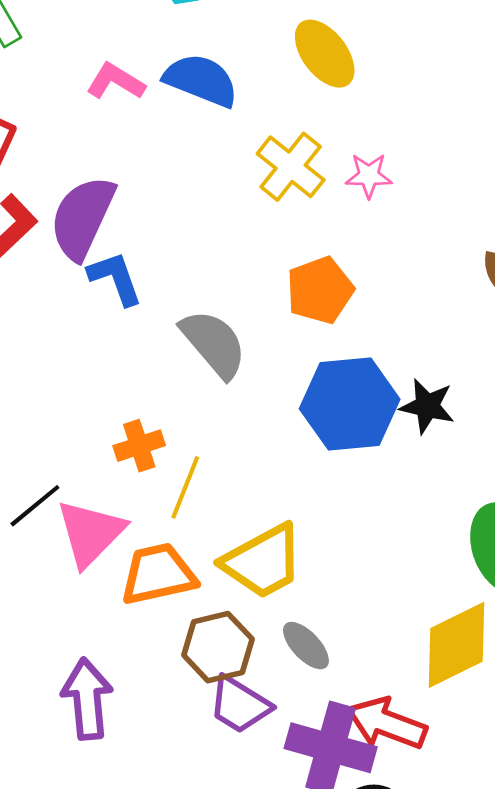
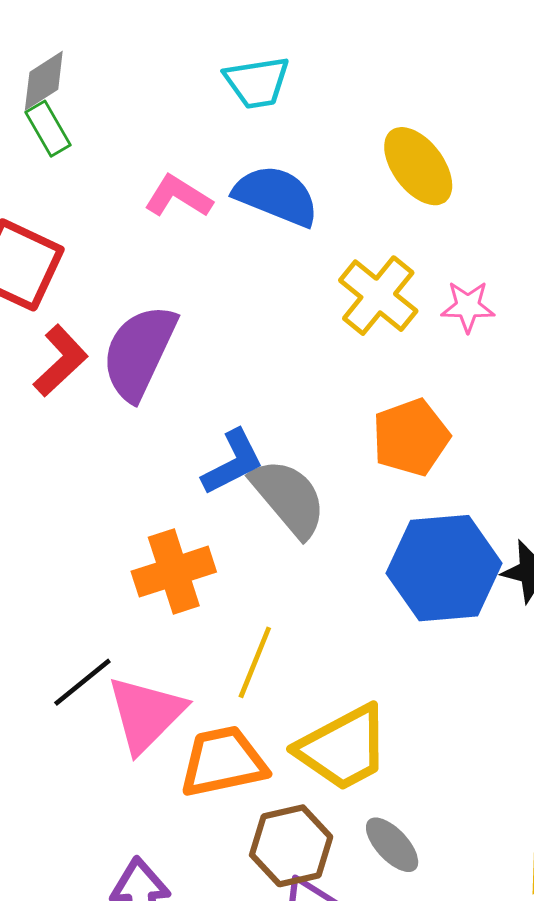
blue L-shape: (115, 278) -> (233, 462), moved, turned 82
orange cross: (139, 446) -> (174, 572), moved, size x1.4

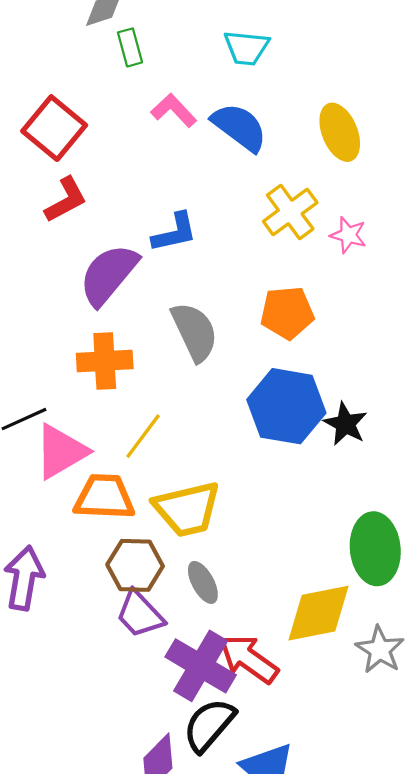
green rectangle: (48, 129) -> (130, 47), moved
purple semicircle: (139, 352) -> (109, 275), moved
blue L-shape: (233, 462) -> (175, 232), moved

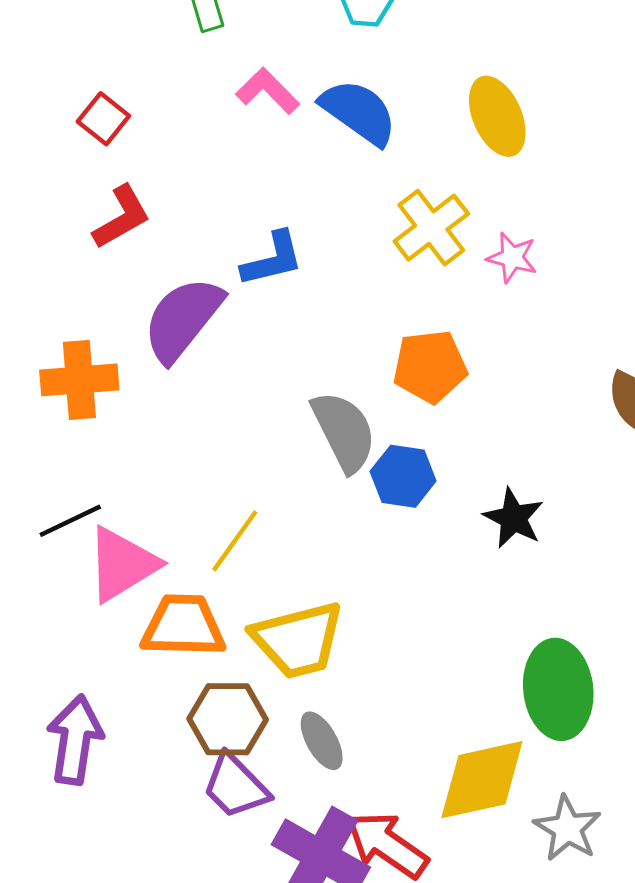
red square: (54, 128) -> (103, 119), size x0.6
gray semicircle: (195, 332) -> (344, 431), moved
orange cross: (105, 361) -> (79, 380), moved
blue hexagon: (286, 406) -> (403, 476), moved, size x0.6

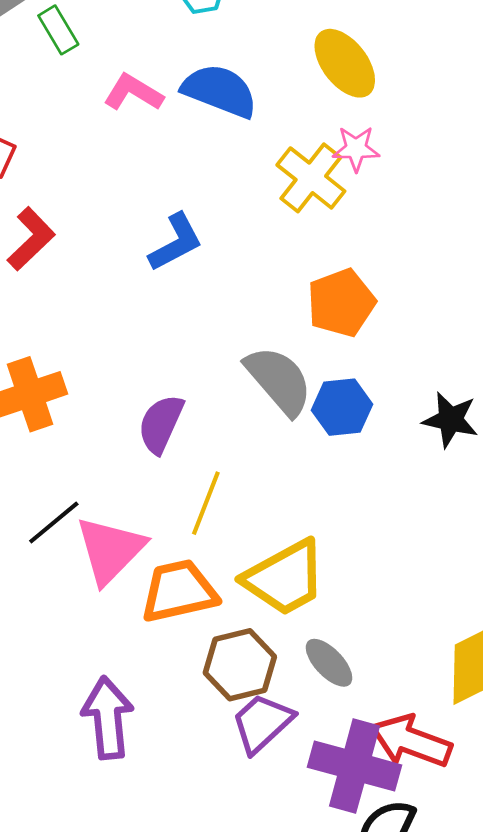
pink star: (512, 258) -> (356, 149), moved
purple semicircle: (183, 319) -> (161, 424), moved, size x0.7
purple trapezoid: (236, 786) -> (262, 723), turned 106

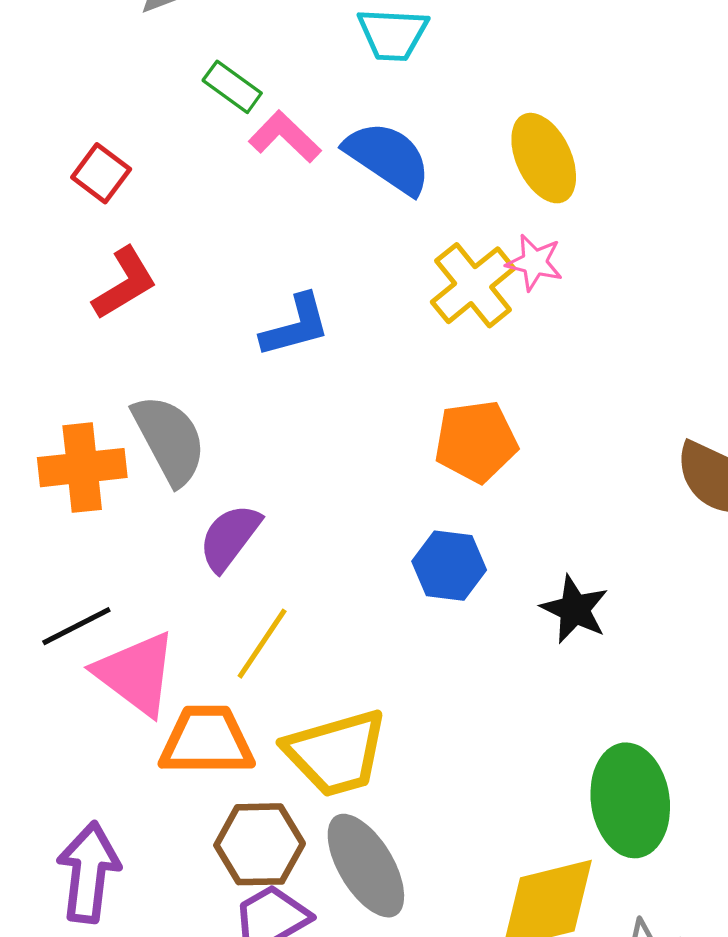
green rectangle: (58, 30) -> (232, 87), moved, turned -36
gray semicircle: (279, 380) -> (169, 440), moved
pink triangle: (110, 550) -> (136, 674), turned -50
gray ellipse: (329, 663) -> (366, 866), size x1.6

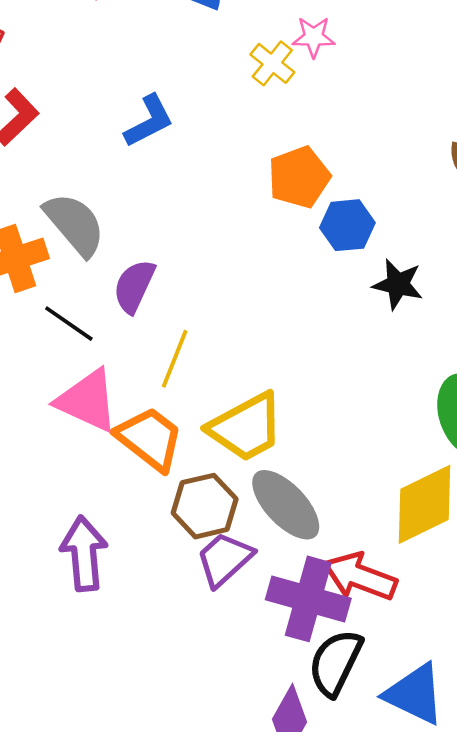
yellow cross: (473, 285) -> (272, 63), size x0.7
blue hexagon: (449, 566) -> (347, 225), moved
black line: (76, 626) -> (69, 324), moved, turned 74
orange trapezoid: (207, 741) -> (150, 439), turned 50

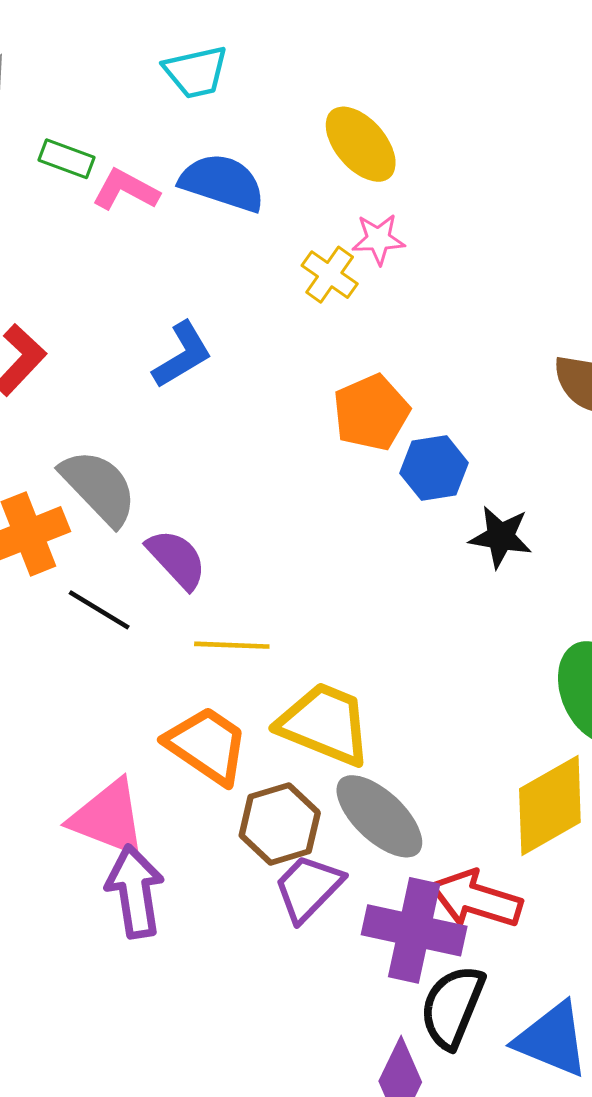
purple semicircle: (134, 286) -> (177, 559), turned 116
yellow line: (175, 359) -> (232, 645), turned 74
pink triangle: (87, 401) -> (108, 818), moved
yellow trapezoid: (246, 427) -> (325, 724), turned -126

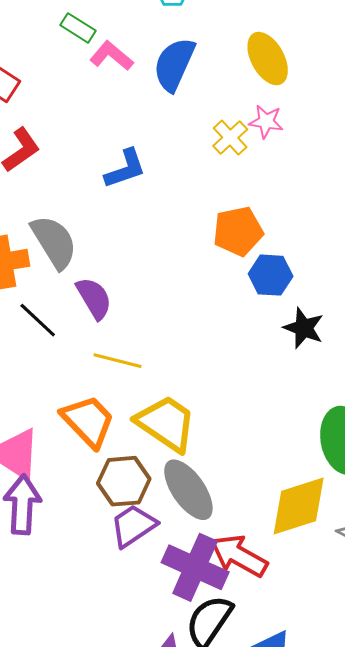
blue semicircle: (222, 183) -> (174, 64), turned -96

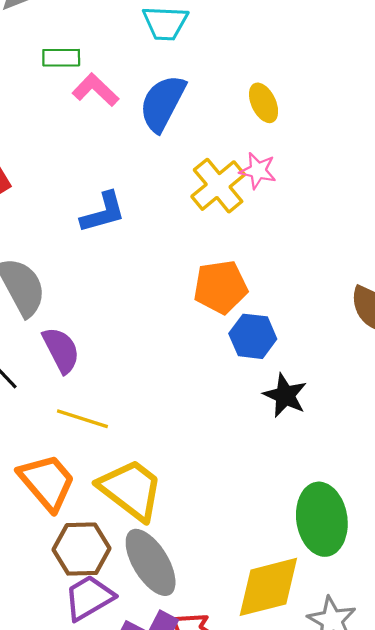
green rectangle: (78, 28) -> (61, 58), turned -36
yellow ellipse: (268, 59) -> (264, 103), size x0.7
yellow cross: (230, 138) -> (218, 186), size x1.4

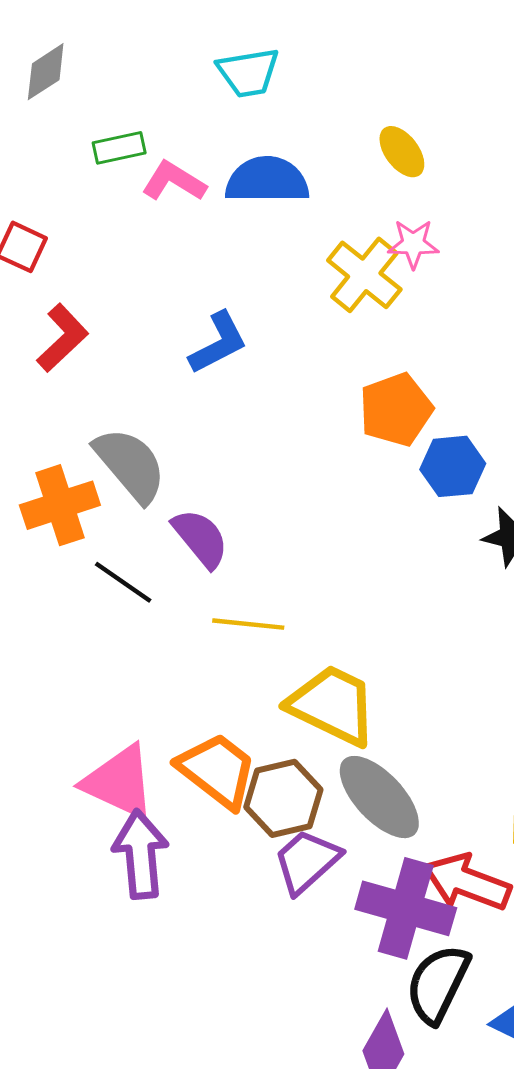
blue semicircle: (162, 103) -> (267, 180), turned 74
orange trapezoid: (47, 482) -> (217, 770), moved

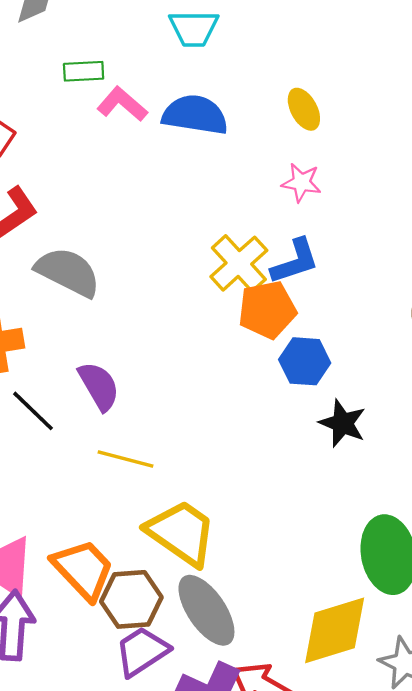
yellow cross: (364, 275) -> (239, 264), moved
blue L-shape: (218, 343) -> (295, 261), moved
gray semicircle: (130, 465) -> (68, 272), moved, turned -32

